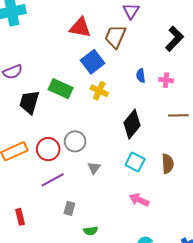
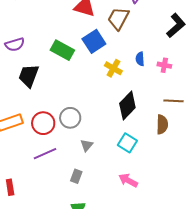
green rectangle: (61, 89) -> (62, 50), moved
yellow cross: (99, 91) -> (113, 68), moved
brown semicircle: (168, 164) -> (162, 125), moved
gray rectangle: (69, 208) -> (76, 176), moved

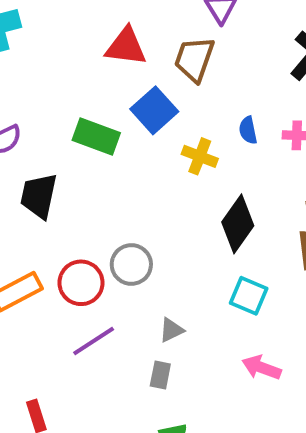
gray triangle: (87, 145) -> (171, 330), moved, turned 32

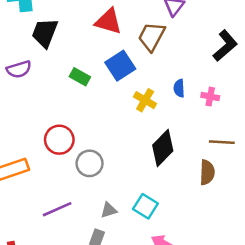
green rectangle: (96, 137) -> (80, 77), size x0.7
black trapezoid: (39, 196) -> (45, 33), moved
red circle: (81, 283) -> (59, 140), moved
cyan square: (249, 296) -> (145, 206), moved

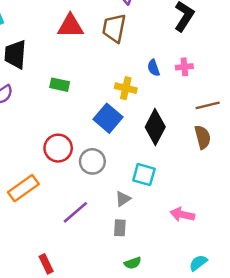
blue square: (120, 66) -> (108, 118), moved
cyan square: (145, 206) -> (144, 175), moved

